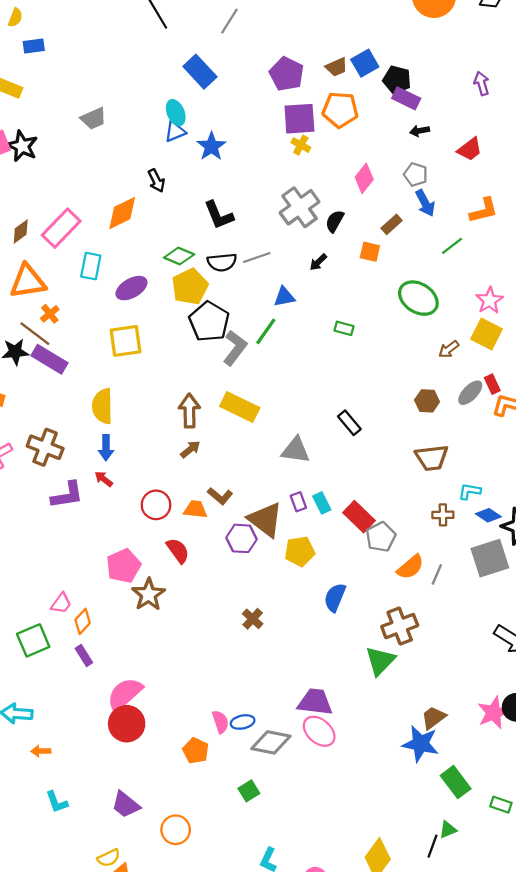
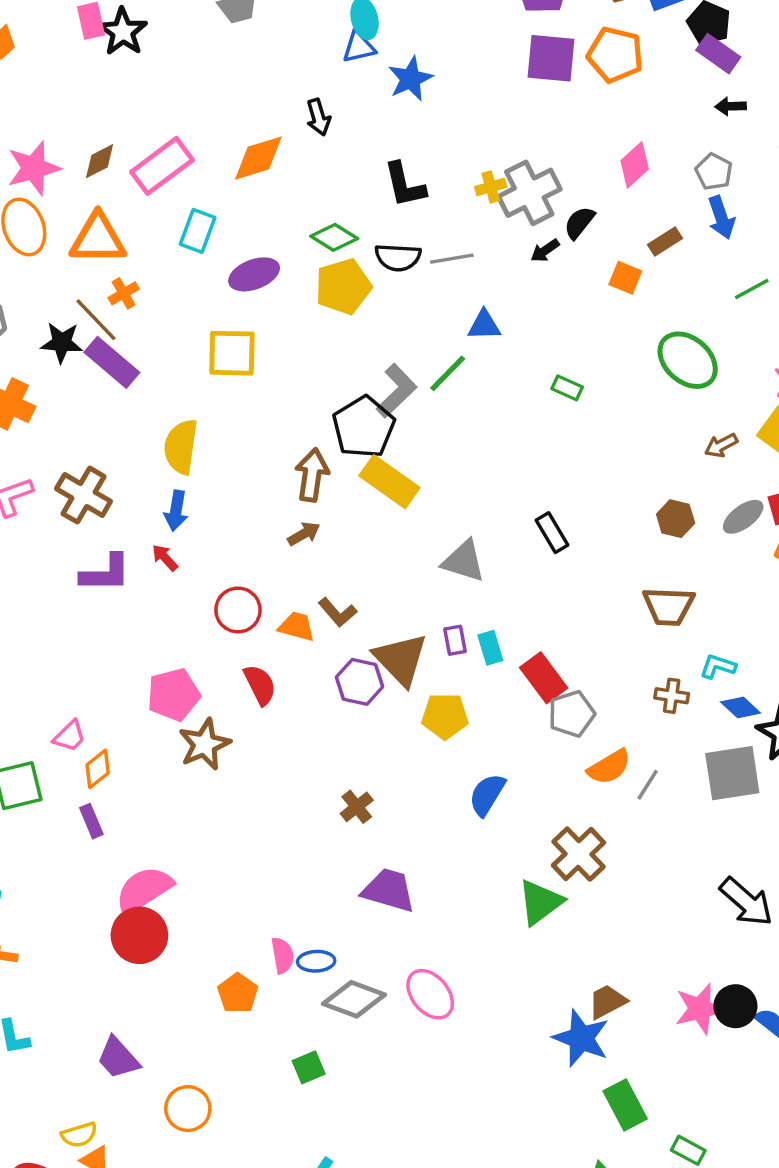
yellow cross: (301, 145) -> (491, 187), moved, turned 36
black arrow: (318, 262) -> (545, 251), moved
black pentagon: (209, 322) -> (364, 427), moved
brown cross: (400, 626) -> (579, 854), turned -32
purple trapezoid: (315, 702) -> (389, 890), moved

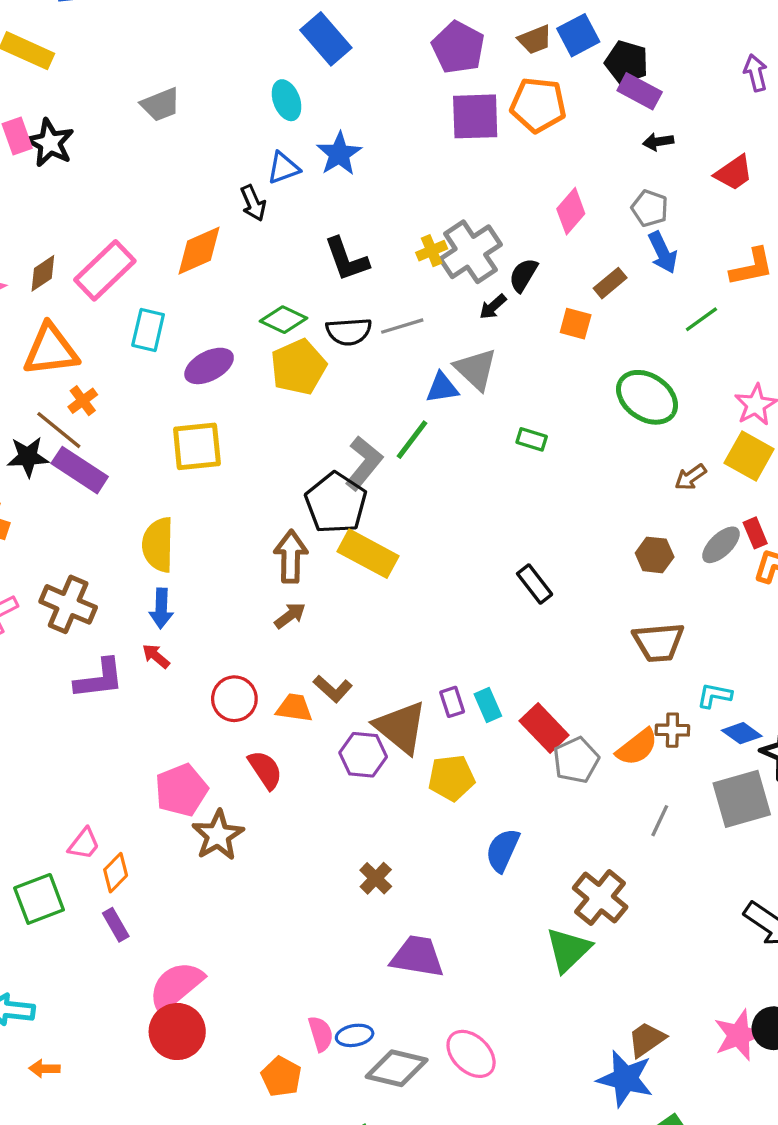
blue triangle: (359, 47) -> (283, 168), moved
gray triangle: (464, 561) -> (476, 369), moved, turned 33
orange semicircle: (609, 767) -> (637, 747), moved

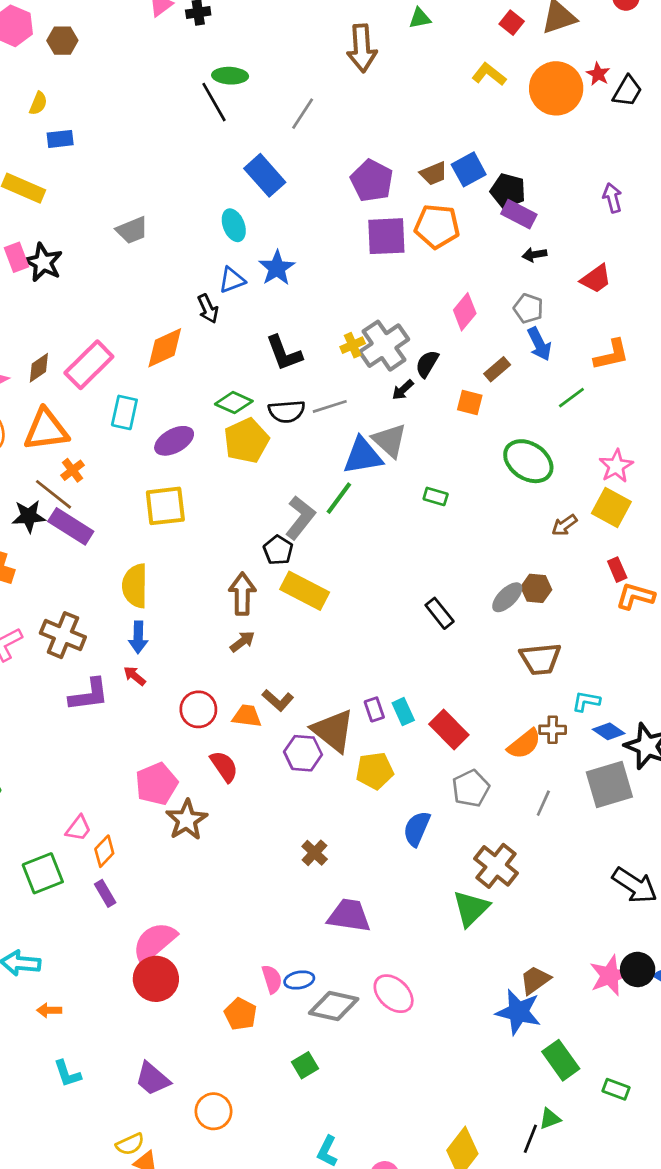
blue triangle: (442, 388) -> (363, 456), size x1.5
black pentagon: (336, 503) -> (278, 550), size x0.6
gray ellipse: (721, 545) -> (507, 597), moved
gray pentagon: (576, 760) -> (471, 788), moved

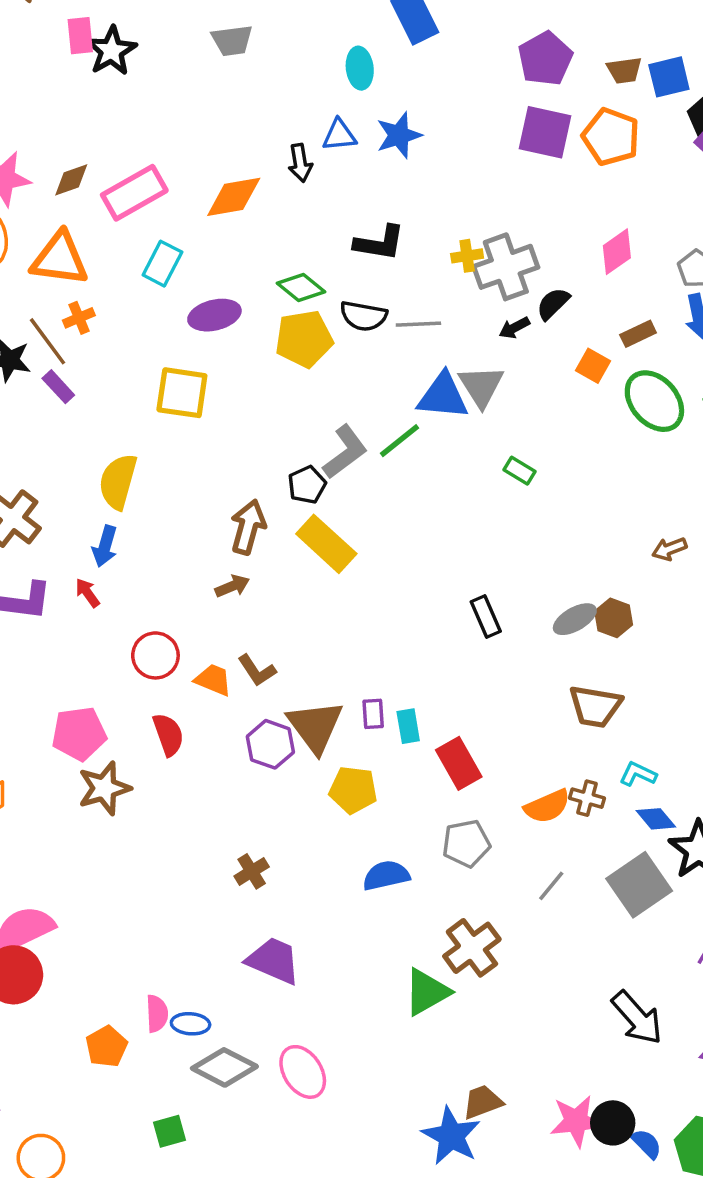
black L-shape: (284, 353) -> (380, 243), turned -75
green ellipse: (528, 461) -> (654, 401), moved
purple rectangle: (71, 526) -> (58, 387), size x0.6
gray square: (609, 785) -> (639, 885), turned -33
blue semicircle: (417, 829) -> (386, 875), turned 39

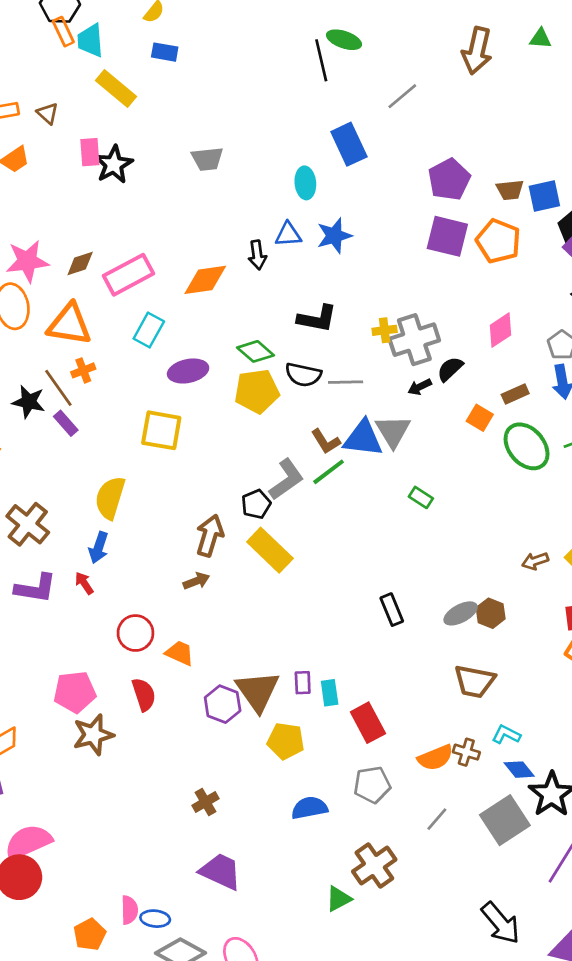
brown L-shape: (257, 670) -> (326, 441), moved
green triangle: (427, 992) -> (339, 899), size x0.7

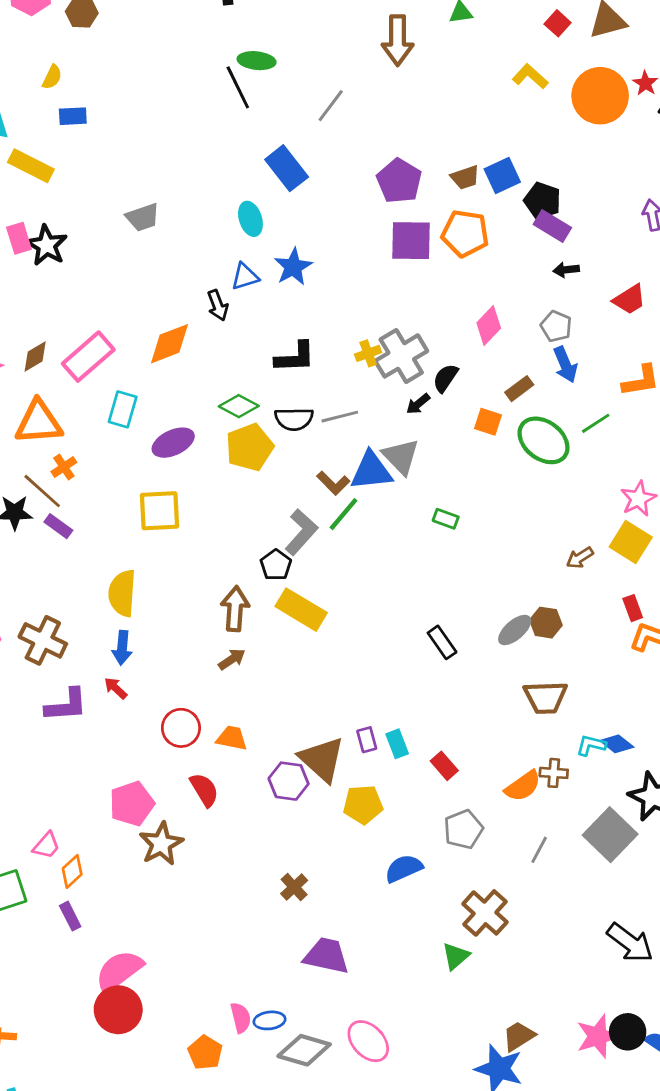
red rectangle: (368, 723) -> (444, 766), size x0.7
blue diamond: (519, 770) -> (617, 744), moved

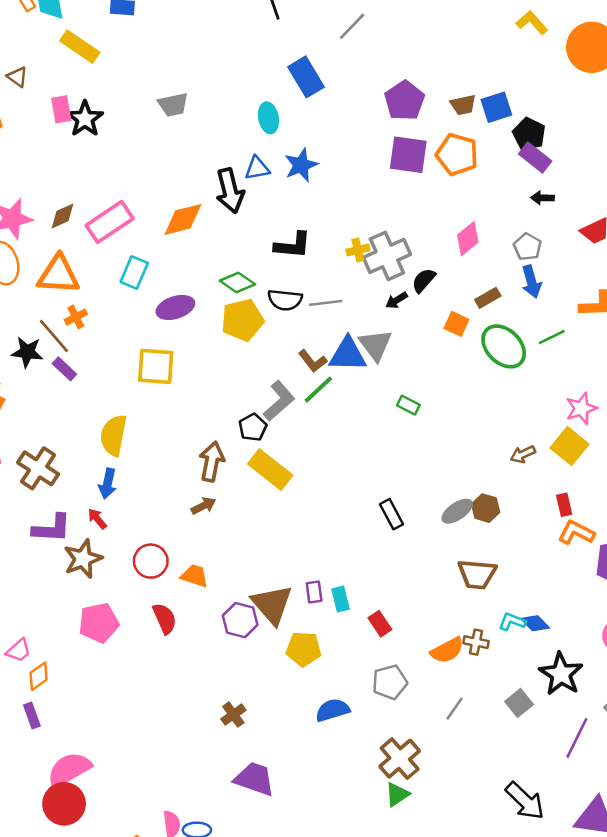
black arrow: (218, 305) -> (230, 191), size x1.6
gray square: (610, 835) -> (519, 703), size x0.6
brown star: (161, 844) -> (83, 559), moved
green triangle: (456, 956) -> (397, 794), moved

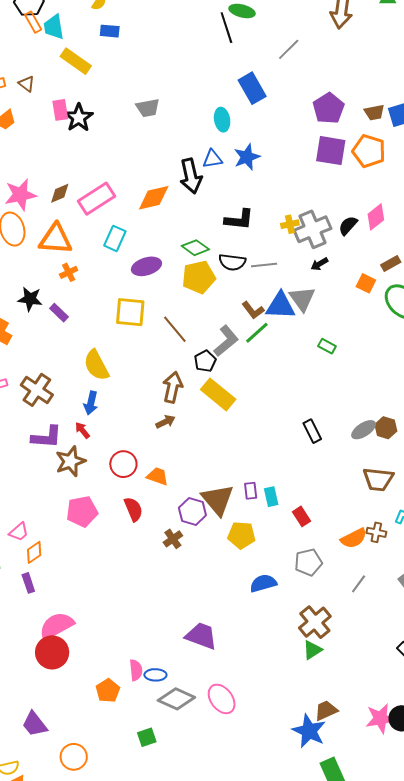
black semicircle: (424, 280) -> (348, 225), moved
brown line: (54, 336) -> (175, 329), moved
yellow semicircle: (114, 435) -> (96, 365), turned -40
brown cross: (233, 715) -> (173, 539), moved

